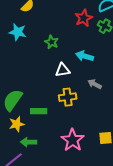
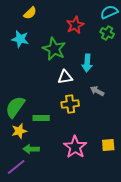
red star: (84, 18) -> (75, 25), moved
green star: (52, 42) -> (54, 49), size x1.6
cyan arrow: (85, 56) -> (87, 63), turned -102

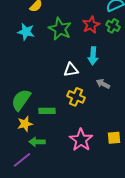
red star: (75, 25) -> (91, 25), moved
green star: (54, 49) -> (60, 29), moved
yellow cross: (70, 104) -> (76, 97), turned 30

